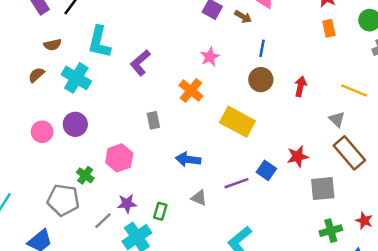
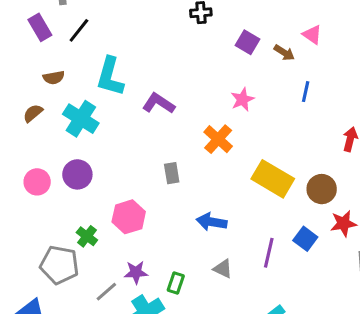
purple L-shape: (140, 63) -> (159, 103), turned 72
brown circle: (261, 80) -> (322, 189), moved
purple line: (237, 183) -> (269, 253), turned -60

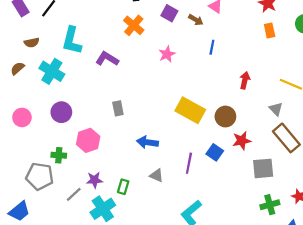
orange cross: (218, 139) -> (134, 25), moved
purple circle: (77, 174) -> (61, 112), moved
green cross: (87, 236) -> (59, 155), turned -32

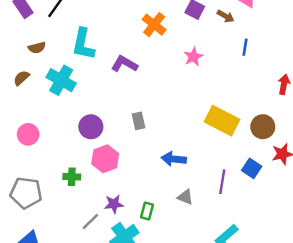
purple circle: (61, 112) -> (91, 127), moved
gray pentagon: (40, 176) -> (26, 193), moved

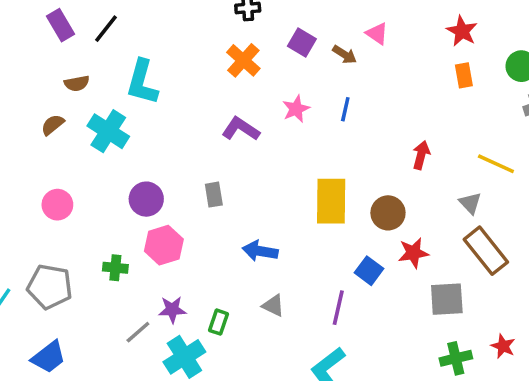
blue line: (245, 47) -> (345, 109), moved
purple L-shape: (124, 64) -> (241, 129), moved
yellow rectangle: (222, 121) -> (331, 201), turned 60
purple line: (222, 182) -> (338, 308), moved

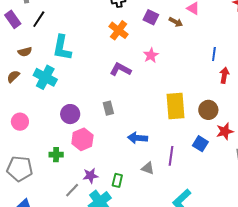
blue line: (345, 109) -> (214, 54), moved
purple line: (338, 308) -> (171, 156), moved

